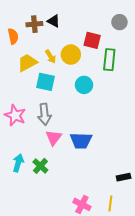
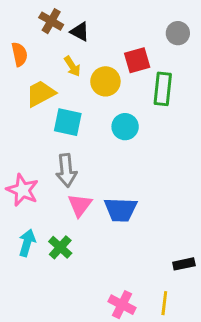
brown cross: (34, 24) -> (51, 21), moved, turned 35
red square: (92, 40) -> (137, 60), turned -30
yellow arrow: (51, 57) -> (72, 66), moved
pink star: (15, 115) -> (23, 190), moved

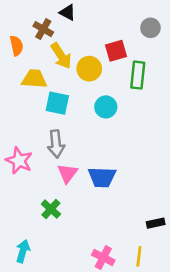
brown cross: (51, 21) -> (43, 29), moved
black triangle: (80, 32) -> (68, 12), moved
yellow arrow: (72, 66) -> (61, 56), size x1.5
yellow trapezoid: (41, 93) -> (34, 79), turned 32
cyan arrow: (27, 243) -> (23, 251), moved

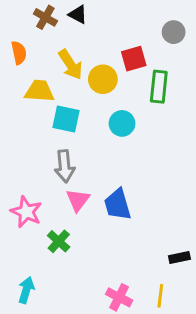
brown cross: (43, 29) -> (45, 17), moved
pink star: (19, 161) -> (26, 212), moved
blue trapezoid: (102, 177) -> (118, 204), turned 72

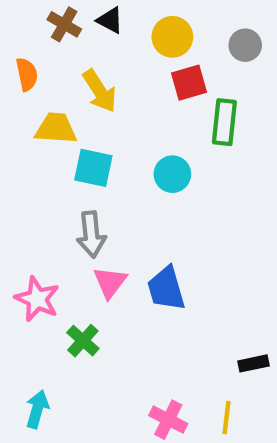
yellow circle: (103, 79) -> (172, 37), moved

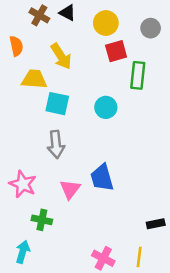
pink triangle: (110, 282) -> (70, 189), moved
green cross: (83, 341) -> (42, 220), moved, turned -30

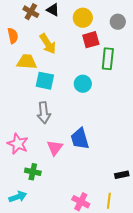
cyan arrow: (23, 252) -> (18, 197), turned 54

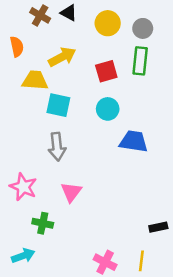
gray circle: (118, 22) -> (143, 28), moved
red square: (91, 40) -> (106, 71), moved
yellow arrow: (48, 44) -> (62, 57), turned -85
green rectangle: (108, 59) -> (140, 61), moved
blue trapezoid: (80, 139) -> (134, 141), moved, turned 115

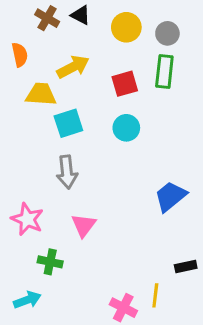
cyan square: (58, 105) -> (68, 123), turned -30
blue trapezoid: (134, 141) -> (170, 196), moved, turned -48
yellow line: (141, 261) -> (155, 295), moved

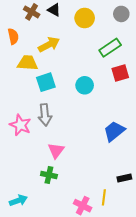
gray circle: (167, 33) -> (121, 14), moved
green rectangle: (164, 71) -> (110, 48), turned 50
red square: (125, 84) -> (120, 73), moved
pink star: (27, 219) -> (20, 125), moved
green cross: (50, 262) -> (49, 175), moved

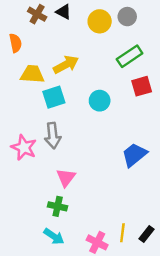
gray circle: (121, 14) -> (127, 17), moved
yellow arrow: (49, 45) -> (66, 65), moved
black rectangle: (124, 178) -> (146, 234), moved, turned -40
cyan arrow: (18, 200) -> (54, 236), moved, turned 54

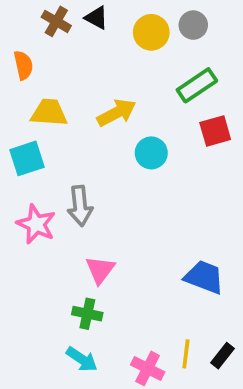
yellow arrow: (66, 65) -> (117, 113), moved
cyan square: (54, 97) -> (27, 158), moved
blue trapezoid: (134, 155) -> (204, 277), moved, turned 60

